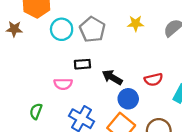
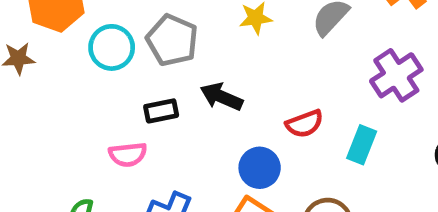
black arrow: (112, 77) -> (221, 97), moved

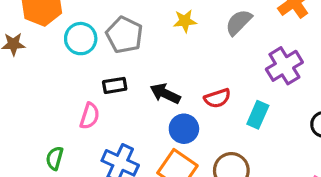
black arrow: (221, 97) -> (165, 94), moved
pink semicircle: (128, 155) -> (90, 116), turned -68

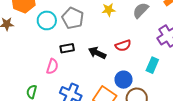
red semicircle: (217, 98) -> (123, 46), moved
blue circle: (184, 129) -> (123, 80), moved

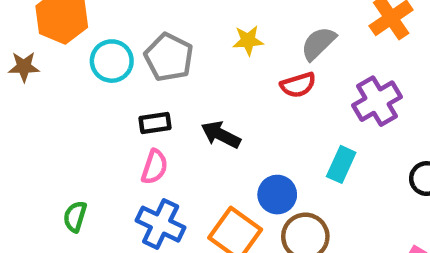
red semicircle: (123, 46) -> (298, 85), moved
pink semicircle: (52, 66) -> (155, 167), moved

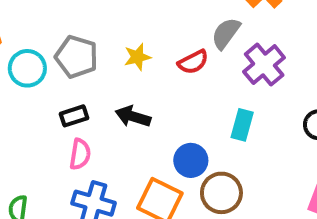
yellow star: (248, 41) -> (137, 57), moved
gray semicircle: (318, 43) -> (226, 33), moved

